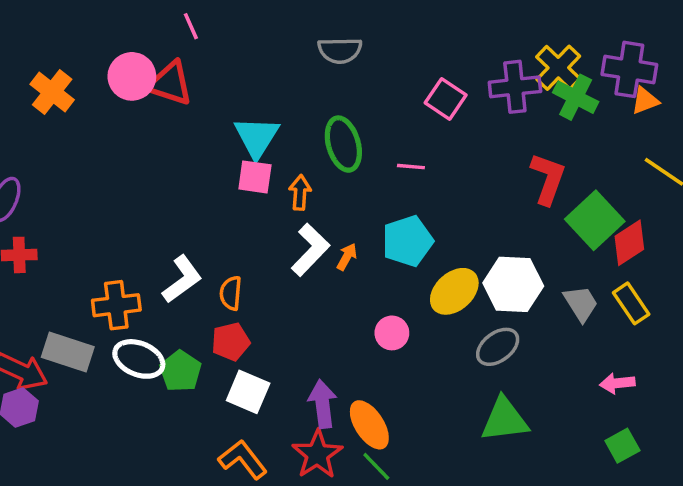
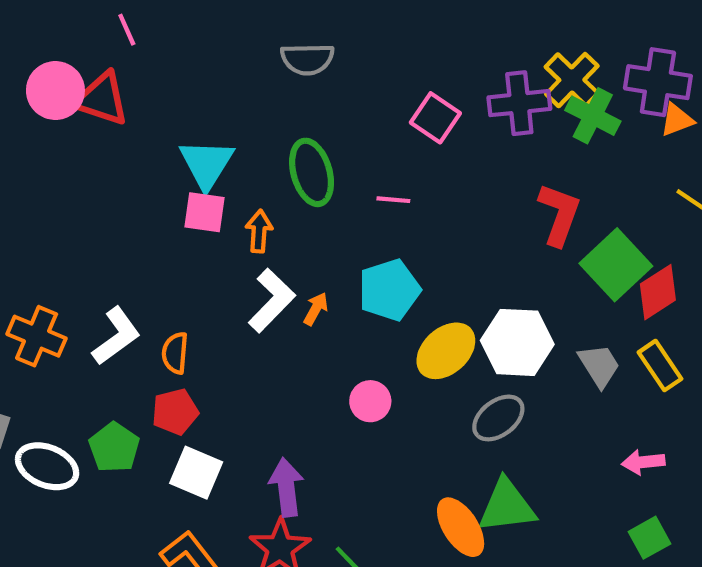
orange cross: (116, 305) -> (37, 336), moved, turned 30
white ellipse: (139, 359) -> (47, 466), moved
orange ellipse: (369, 425) -> (461, 527), moved

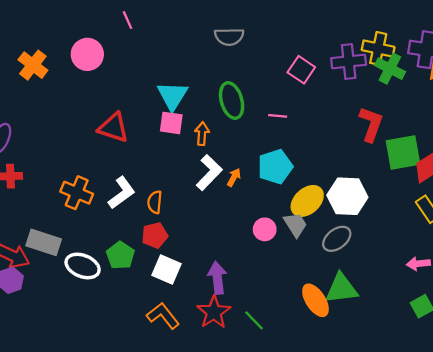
yellow cross: (572, 80) -> (378, 48), turned -32
red triangle: (102, 99) -> (113, 128), moved
green square: (616, 265) -> (403, 153), turned 33
gray trapezoid: (599, 366) -> (295, 225), moved

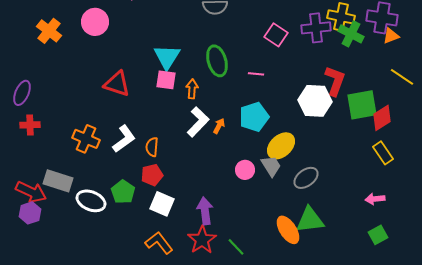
white hexagon: (347, 196) -> (315, 101), moved

